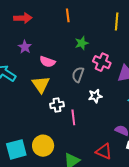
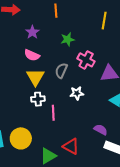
purple star: (25, 47) -> (32, 32), moved
yellow triangle: (41, 85) -> (35, 77), moved
red triangle: (104, 151) -> (71, 146), moved

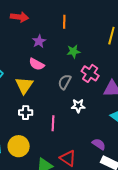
yellow triangle: (35, 77) -> (24, 85), moved
white cross: (38, 99) -> (26, 113), moved

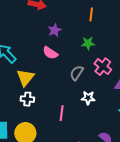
orange line: (64, 22) -> (91, 14), moved
yellow triangle: (24, 85) -> (25, 78), moved
white cross: (26, 113) -> (27, 99), moved

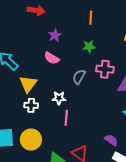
pink cross: (103, 67) -> (105, 69), turned -30
white star: (88, 98) -> (59, 98), moved

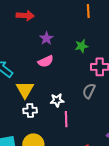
orange line: (91, 18) -> (88, 11), moved
pink semicircle: (52, 58) -> (46, 61), turned -49
gray semicircle: (79, 77) -> (89, 91), moved

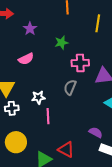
purple star: (46, 38) -> (30, 29), moved

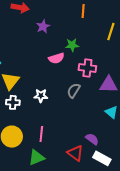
pink semicircle: (26, 59) -> (56, 58), moved
pink line: (48, 116) -> (41, 134), moved
red triangle: (66, 149) -> (75, 153), moved

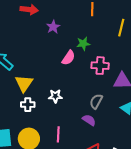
pink semicircle: (56, 58) -> (68, 58), turned -35
gray semicircle: (74, 91) -> (96, 101), moved
purple semicircle: (92, 139) -> (89, 120), moved

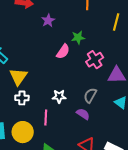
pink cross: (100, 66) -> (95, 60), turned -36
white star: (55, 96) -> (59, 96), moved
pink line: (58, 134) -> (46, 118), moved

